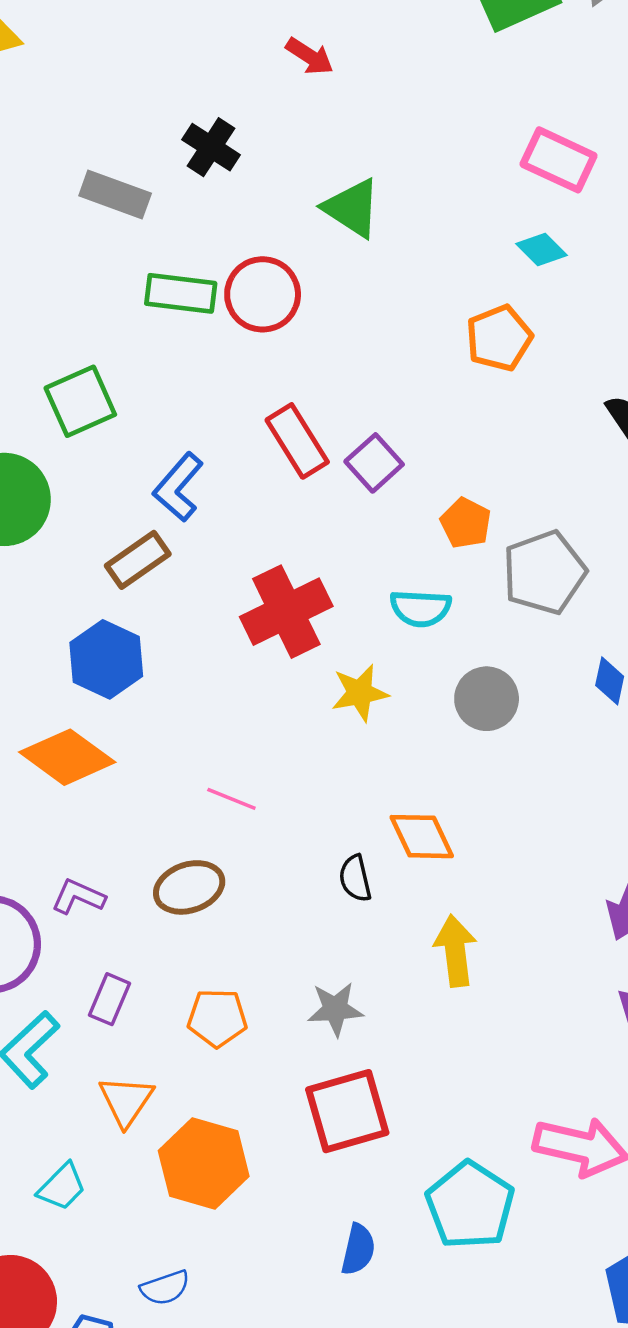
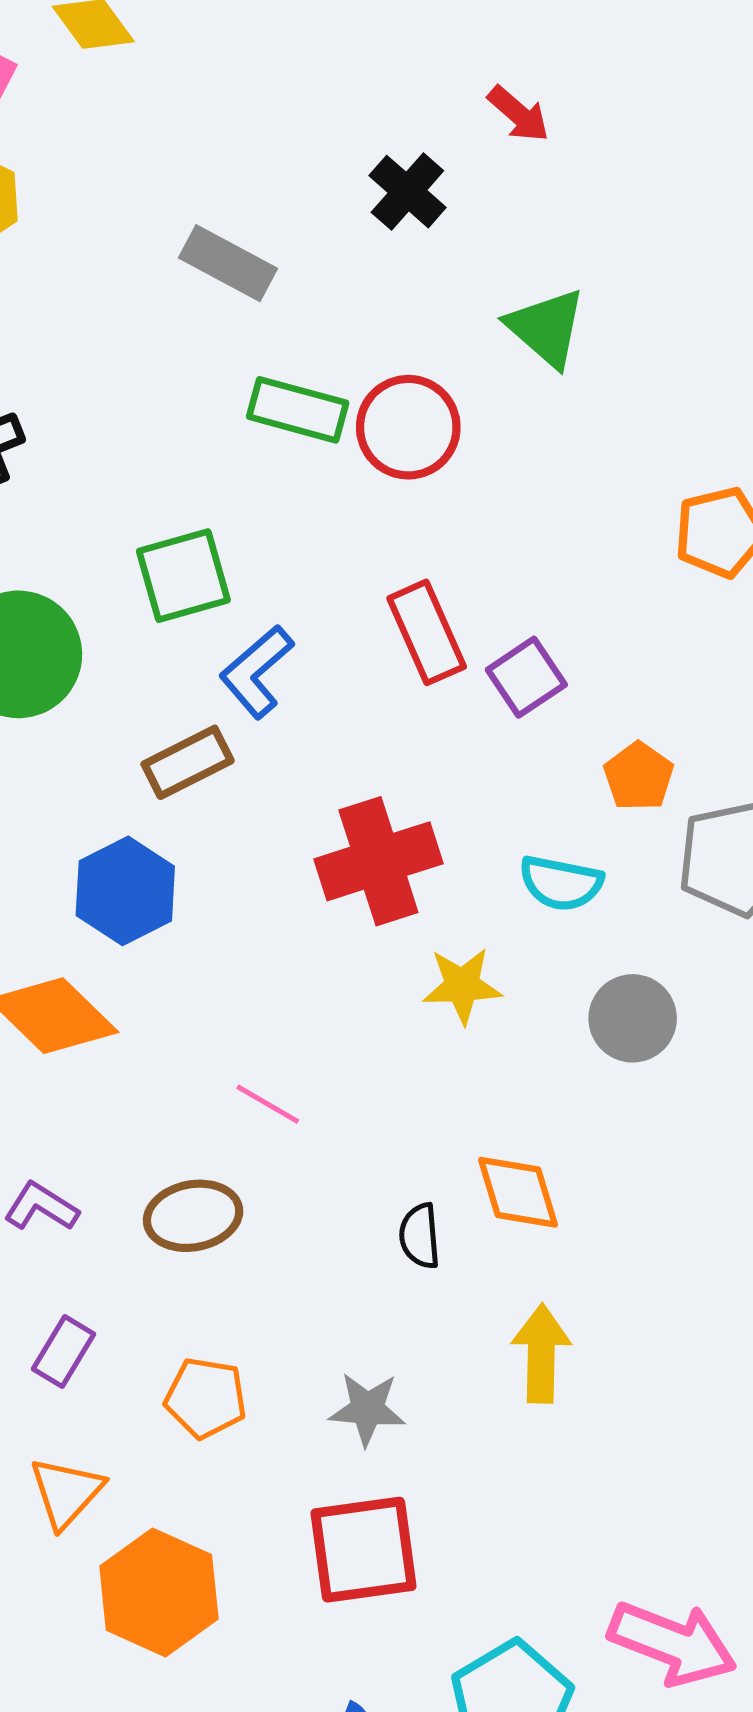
black cross: (211, 147) -> (407, 192), moved
green square: (80, 401) -> (183, 576), moved

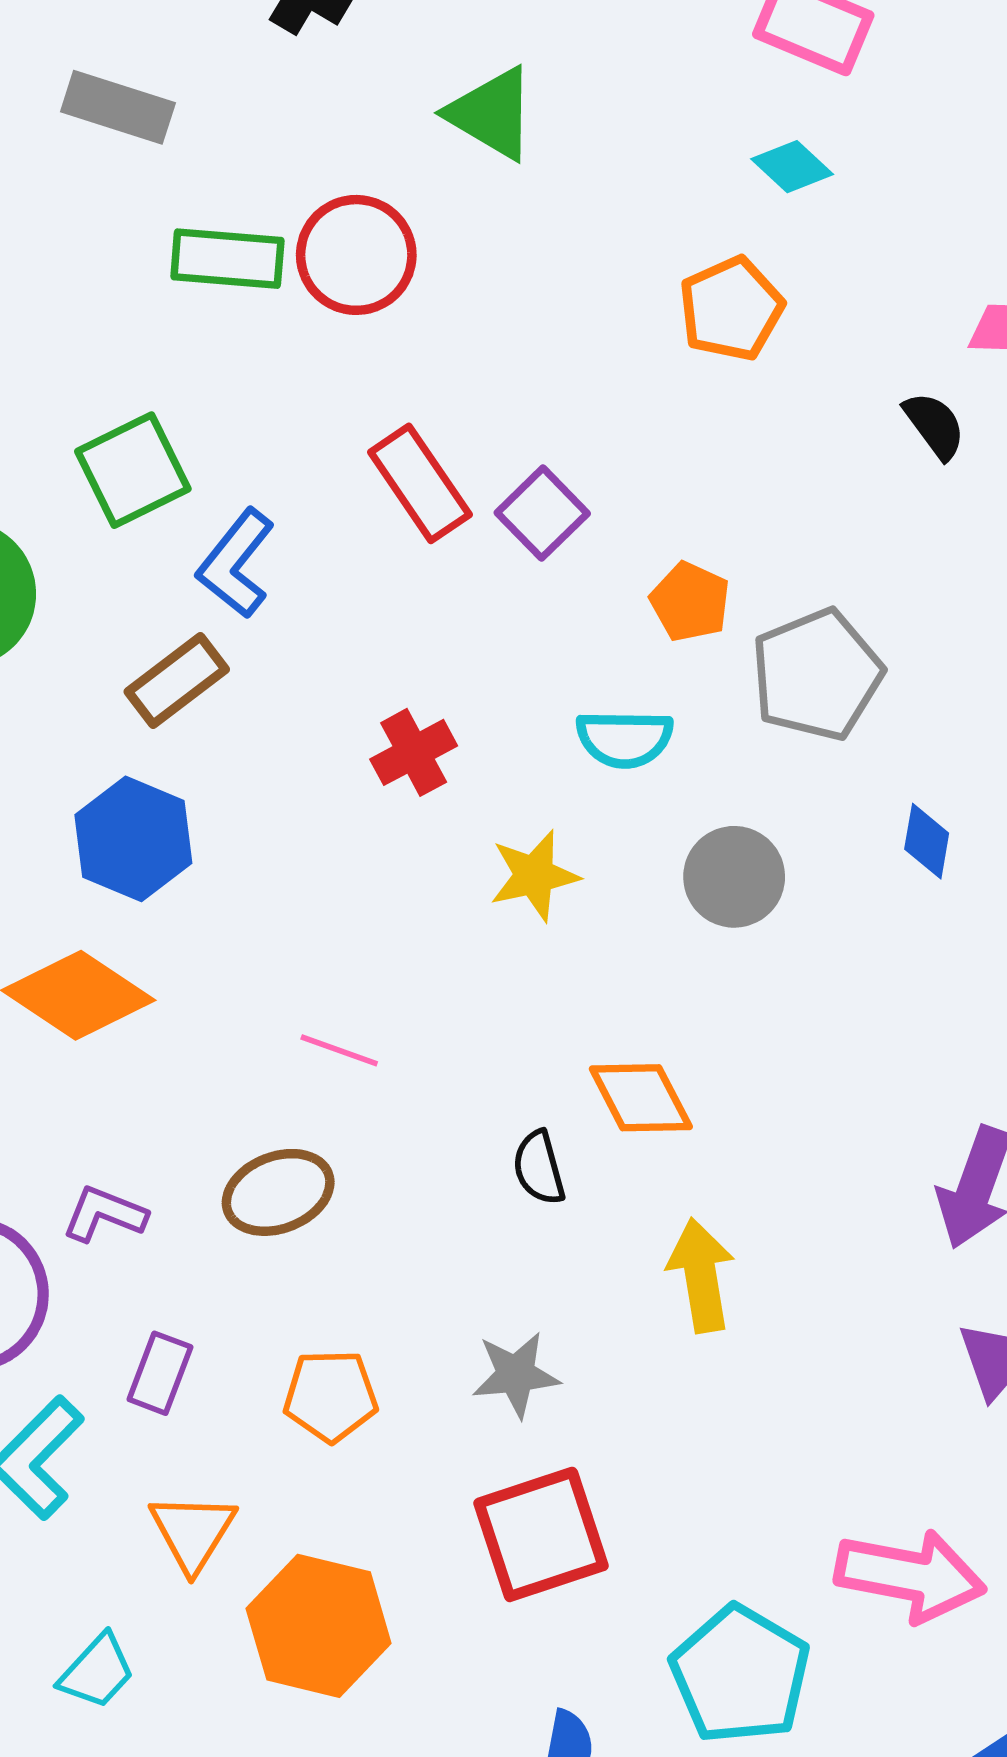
red cross: (378, 861) -> (414, 752), size x0.6

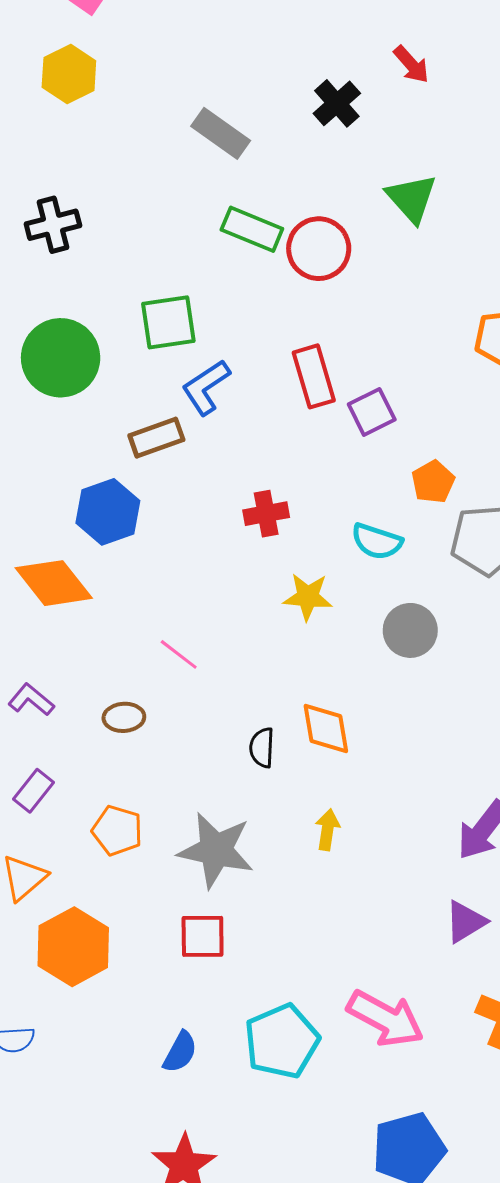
brown ellipse: (278, 1192) -> (124, 717), size x0.7
yellow arrow: (701, 1275) -> (327, 830), size x0.7
gray star: (516, 1375) -> (216, 850), size x1.6
red square: (541, 1534) -> (203, 936), size x0.7

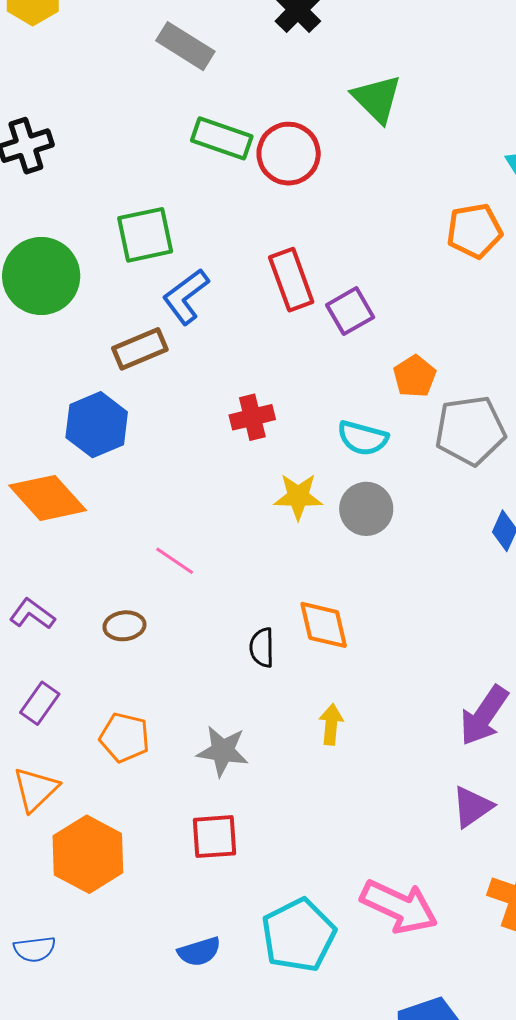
gray circle: (410, 630) -> (366, 509), moved
gray star: (216, 850) -> (223, 751), size x0.7
blue semicircle: (180, 1052) -> (199, 952), turned 48

